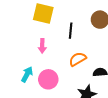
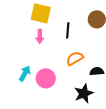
pink arrow: (42, 46) -> (40, 36), moved

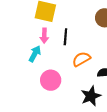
black line: (68, 30) -> (65, 37), moved
cyan arrow: (25, 73) -> (35, 54), moved

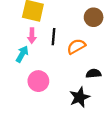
orange semicircle: (81, 59) -> (76, 46), moved

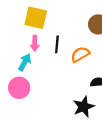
pink circle: (38, 81) -> (19, 88), moved

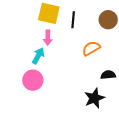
black line: (57, 44) -> (73, 20), moved

